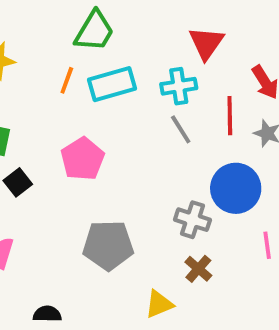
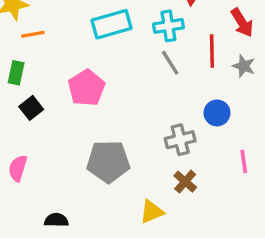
orange line: (67, 80) -> (33, 34), moved, turned 60
blue circle: (236, 188) -> (217, 113), size x0.6
gray cross: (193, 220) -> (180, 140), turned -32

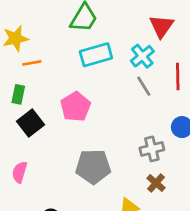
cyan cross: (168, 26) -> (142, 56), turned -30
black square: (31, 108) -> (30, 123), size x1.4

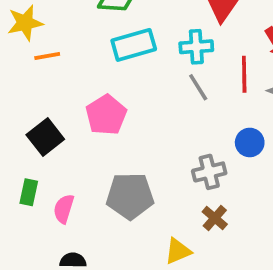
cyan cross: (142, 56) -> (196, 47), turned 35
green rectangle: (18, 94) -> (29, 192), moved
pink semicircle: (20, 172) -> (64, 209), moved

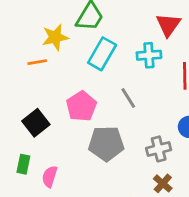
yellow star: (25, 23) -> (55, 37), moved
cyan rectangle: (134, 45) -> (102, 54), turned -44
gray line: (198, 87) -> (128, 98), moved
gray pentagon: (130, 196) -> (106, 143), moved

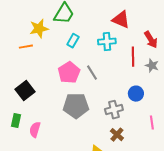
red triangle: (168, 25) -> (121, 20), turned -42
cyan rectangle: (102, 54) -> (73, 41), size x0.6
pink pentagon: (81, 106) -> (69, 73), moved

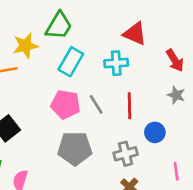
cyan rectangle: (73, 41) -> (71, 62), size x1.5
red line: (133, 57) -> (130, 106), moved
pink pentagon: (69, 73) -> (66, 104), turned -30

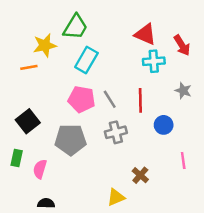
red arrow: (175, 60) -> (182, 45), moved
cyan cross: (116, 63) -> (154, 61), moved
gray pentagon: (75, 148) -> (71, 140), moved
gray cross: (126, 154) -> (116, 132), moved

